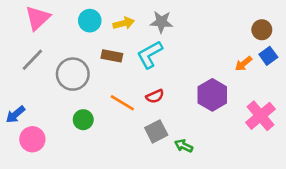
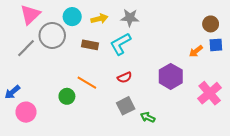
blue square: (268, 56) -> (216, 45), turned 32
gray circle: (73, 74) -> (52, 35), moved
orange line: (122, 103) -> (87, 83), moved

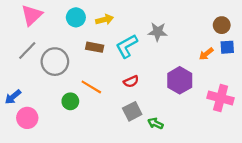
gray star: (130, 18) -> (158, 32), moved
gray circle: (52, 35) -> (55, 62), moved
pink cross: (210, 93) -> (221, 98), turned -35

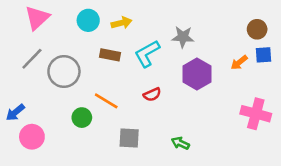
purple hexagon: (180, 80) -> (197, 74), moved
gray square: (132, 111) -> (129, 138), moved, turned 30

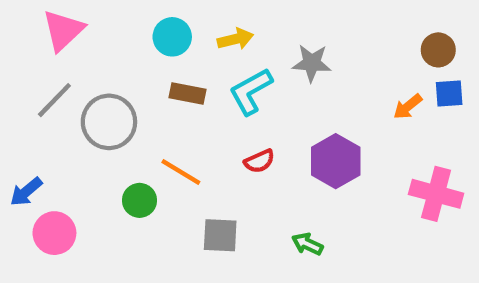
cyan circle: (88, 20) -> (172, 37), moved
yellow arrow: (121, 23) -> (235, 39), moved
purple hexagon: (197, 74) -> (336, 161), moved

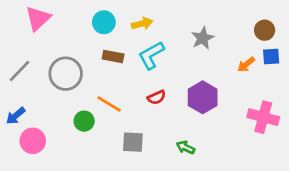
gray star: (312, 63) -> (203, 38), moved, turned -30
gray line: (54, 100) -> (20, 71), moved

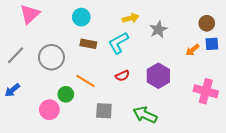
yellow arrow: (142, 24) -> (131, 18), moved
pink circle: (33, 141) -> (49, 110), moved
green arrow: (186, 147) -> (145, 115), size x1.6

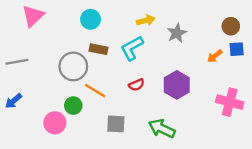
gray line: (15, 55) -> (17, 62), turned 36
gray circle: (51, 57) -> (73, 66), moved

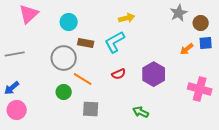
cyan circle: (91, 19) -> (69, 22), moved
gray star: (177, 33) -> (179, 13), moved
pink circle: (55, 123) -> (17, 110), moved
gray square: (116, 124) -> (91, 109), moved
green arrow: (162, 129) -> (141, 112), size x0.7

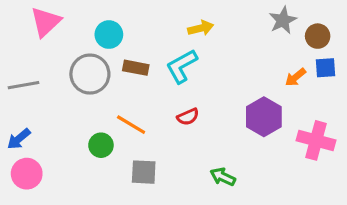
gray circle: (64, 58) -> (90, 74), moved
purple hexagon: (154, 74) -> (264, 117), moved

